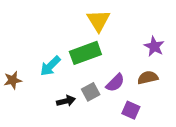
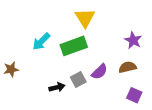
cyan arrow: (50, 66) -> (41, 41), moved
purple square: (131, 110) -> (134, 95), moved

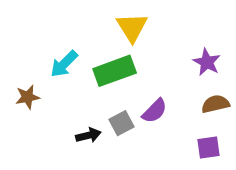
brown semicircle: (128, 67) -> (215, 104), moved
brown star: (11, 69) -> (27, 97), moved
purple square: (134, 95) -> (209, 147), turned -32

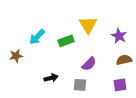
yellow triangle: (132, 27) -> (88, 25), moved
green rectangle: (115, 71) -> (66, 41), size x0.7
gray square: (121, 123) -> (80, 85), moved, turned 32

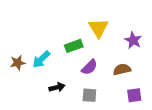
cyan arrow: (37, 37) -> (41, 59), moved
brown semicircle: (124, 60) -> (122, 69), moved
purple semicircle: (89, 64) -> (89, 67), moved

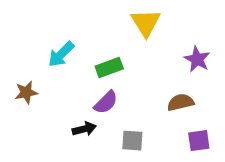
yellow triangle: (98, 28) -> (146, 23), moved
cyan arrow: (41, 59) -> (61, 54), moved
purple semicircle: (89, 67) -> (106, 102), moved

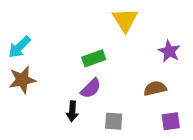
cyan arrow: (61, 54) -> (19, 47), moved
brown star: (26, 92) -> (22, 80), size x1.4
black arrow: (84, 129) -> (72, 111), turned 108

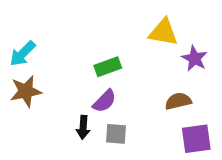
yellow triangle: (125, 20) -> (163, 32), moved, turned -48
gray square: (114, 121) -> (116, 134), moved
purple square: (171, 121) -> (196, 139), size x1.4

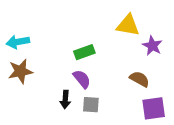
cyan arrow: (23, 54) -> (18, 42), turned 35
purple semicircle: (104, 101) -> (82, 79), turned -84
brown semicircle: (178, 101) -> (140, 79), turned 42

